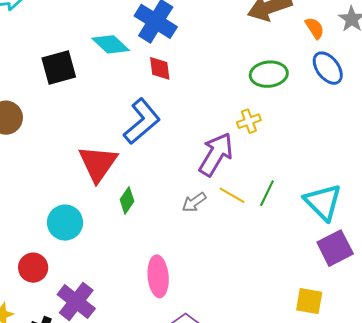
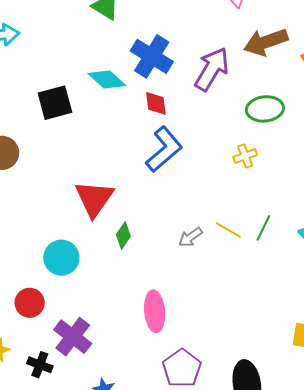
blue L-shape: (142, 121) -> (164, 149), moved
purple arrow: (216, 154) -> (212, 69), moved

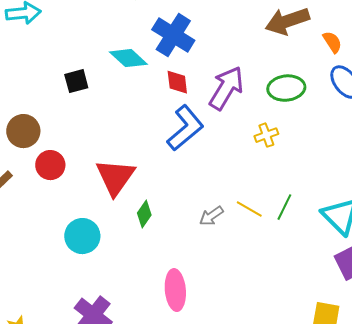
purple arrow: (212, 69) -> (226, 88), moved
black square: (55, 103) -> (76, 81), size x0.7
red circle: (30, 303) -> (50, 165), moved

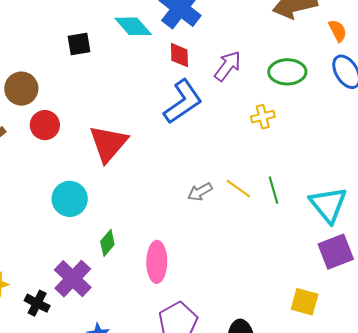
purple arrow: (226, 88) -> (228, 66), size x0.7
green line: (284, 207) -> (274, 190), turned -48
green diamond: (144, 214) -> (107, 243), moved

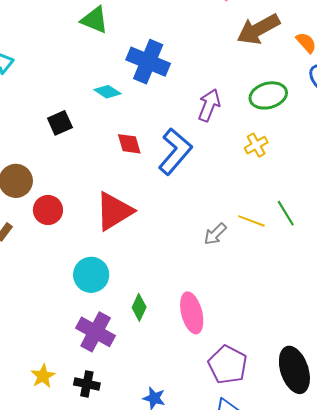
cyan diamond: (133, 26) -> (107, 92), size x0.7
red diamond: (179, 55) -> (129, 144), moved
red triangle: (108, 143) -> (114, 211), turned 33
purple cross: (73, 279) -> (96, 332), moved

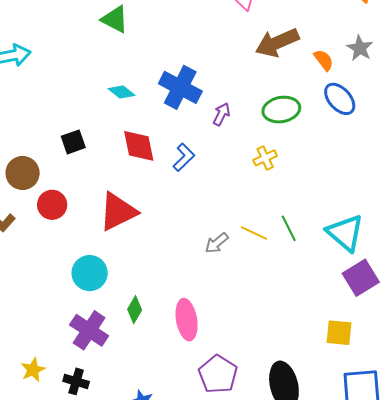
blue cross: (148, 62) -> (180, 87), moved
purple arrow: (209, 105) -> (222, 114), size x0.7
black square: (60, 123) -> (73, 142), moved
red diamond: (129, 144) -> (139, 146), size x1.4
blue L-shape: (175, 151) -> (184, 157), size x0.6

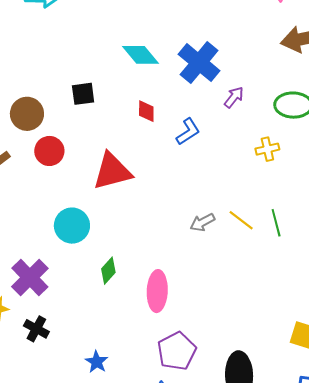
cyan diamond: (121, 92) -> (141, 55), size x1.4
red diamond: (139, 146) -> (146, 111), size x0.6
purple cross: (89, 330) -> (30, 278), moved

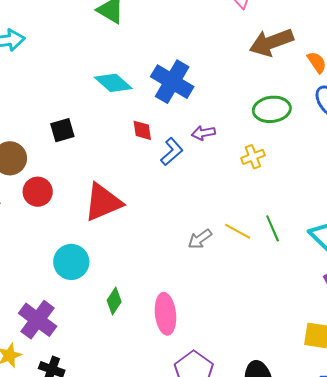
purple arrow: (234, 97) -> (203, 133), moved, turned -130
red diamond: (146, 111) -> (142, 130), moved

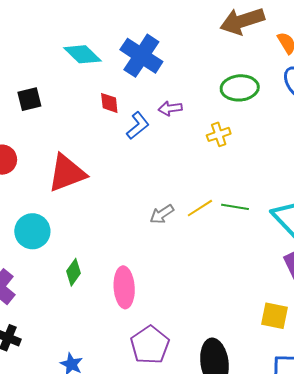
green line: (273, 228) -> (235, 207), turned -60
yellow line: (238, 231) -> (200, 208), turned -64

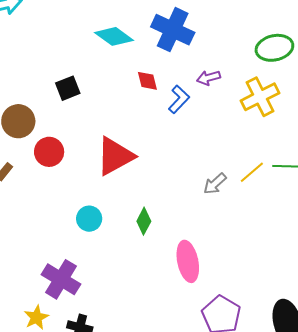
yellow cross: (219, 134) -> (260, 97), size x1.6
cyan circle: (32, 231) -> (89, 219), size x0.7
green diamond: (73, 272) -> (144, 221), moved

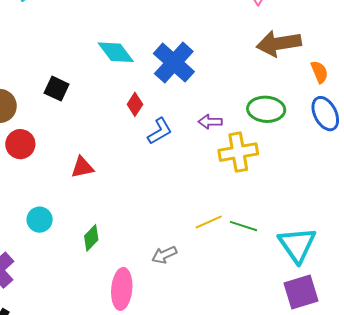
purple arrow: (209, 78) -> (210, 122), moved
red diamond: (147, 81) -> (135, 104), turned 30
black square: (68, 88) -> (57, 89), turned 30
red triangle: (115, 156) -> (82, 167), size x0.6
gray arrow: (215, 184) -> (164, 255), moved

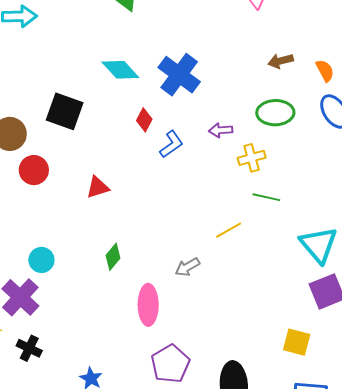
brown arrow: (279, 43) -> (281, 61), moved, size x0.6
black square: (57, 89) -> (65, 111), size x1.5
yellow cross: (238, 152) -> (252, 158), size x0.7
cyan circle: (40, 220) -> (41, 260), moved
green line: (244, 226) -> (266, 197), moved

